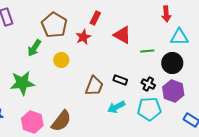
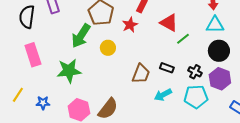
cyan triangle: (179, 37) -> (215, 25), moved
green arrow: (34, 48) -> (81, 36), size x1.4
green line: (147, 51) -> (183, 39), moved, turned -32

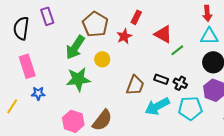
green star: (69, 71) -> (78, 79), moved
black cross: (195, 72) -> (180, 83), moved
cyan arrow: (163, 95) -> (157, 106), size x1.4
blue star: (43, 103) -> (38, 93), moved

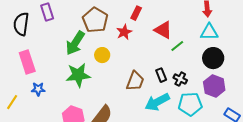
black rectangle: (161, 79) -> (161, 75), turned 48

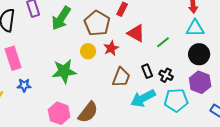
brown pentagon: (95, 20) -> (97, 23), moved
red triangle: (163, 30) -> (136, 33), moved
red star: (124, 32) -> (111, 48), moved
green arrow: (75, 43) -> (61, 18), moved

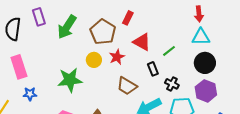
black rectangle: (147, 71) -> (153, 69), moved
brown trapezoid: (121, 77) -> (127, 86), turned 100

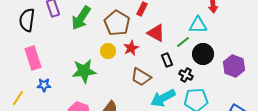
cyan triangle: (201, 37) -> (198, 25), moved
black circle: (205, 63) -> (203, 54), moved
purple hexagon: (206, 91) -> (234, 66), moved

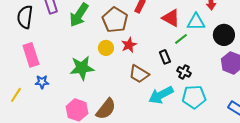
red triangle: (156, 33) -> (171, 18), moved
black circle: (203, 54) -> (224, 35), moved

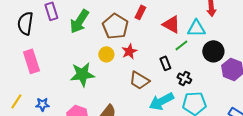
black circle: (224, 35) -> (213, 51), moved
blue star: (42, 82) -> (42, 104), moved

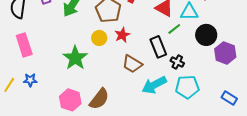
black rectangle: (165, 63) -> (158, 47), size x1.5
green star: (82, 74) -> (75, 58), turned -30
blue star: (42, 104) -> (30, 80), moved

